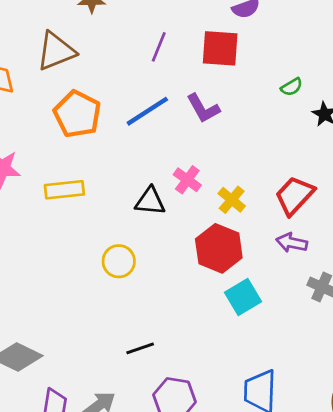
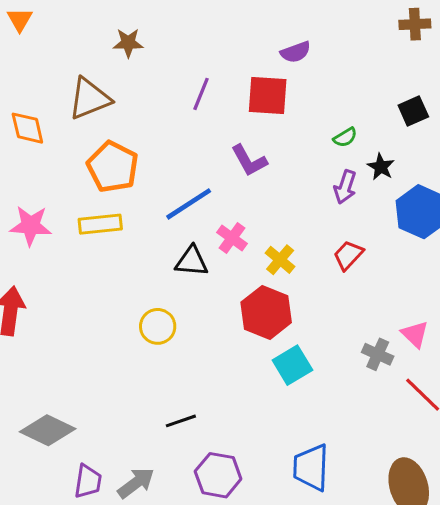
blue line: (147, 111) -> (189, 204), moved
yellow rectangle: (64, 190) -> (100, 224), moved
red trapezoid: (295, 195) -> (348, 255), size x0.7
purple arrow: (292, 243) -> (345, 187), moved, turned -84

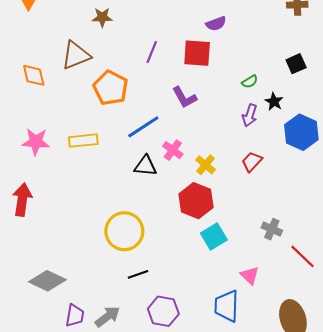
orange pentagon: (113, 167) -> (111, 88), moved
yellow circle: (158, 326) -> (124, 231), moved, size x1.6
pink triangle: (415, 334) -> (250, 275), moved

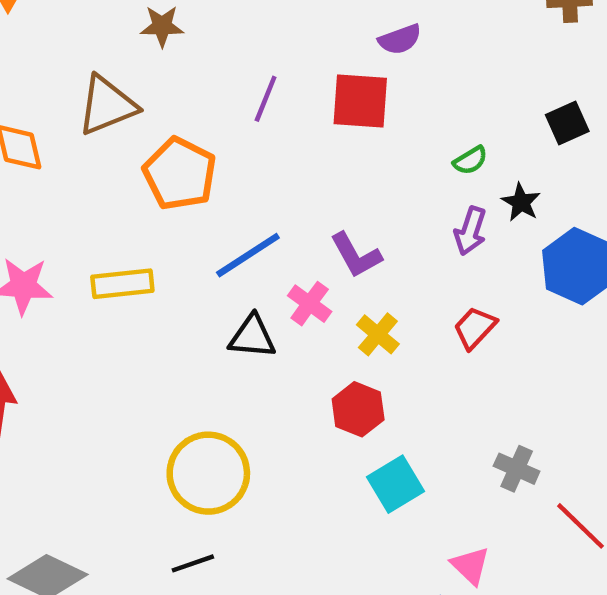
purple L-shape: (184, 97) -> (356, 255), moved
red hexagon: (196, 201) -> (358, 409), size x0.7
black line: (138, 274) -> (193, 563), moved

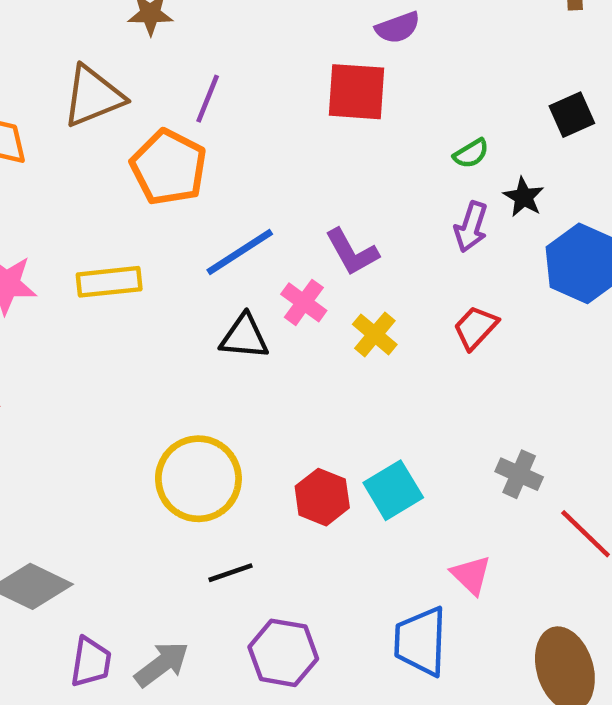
purple line: (266, 99) -> (208, 99), moved
red hexagon: (358, 409) -> (322, 497), moved
black line: (193, 563) -> (231, 573), moved

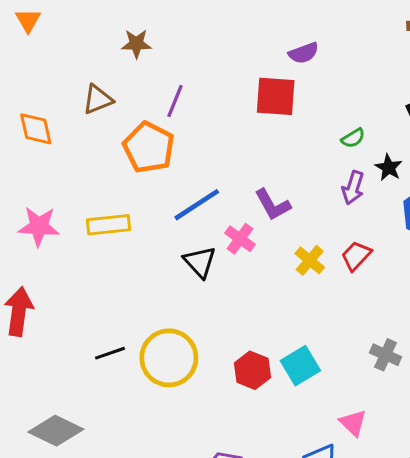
brown triangle: (93, 96) -> (98, 99), size x0.7
yellow cross: (375, 334) -> (310, 260), moved
black triangle: (244, 337) -> (200, 262), turned 42
black line: (231, 573) -> (110, 353), moved

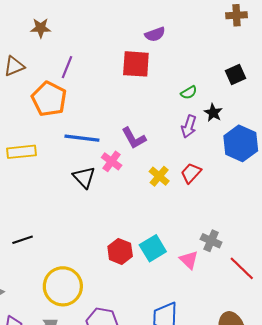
blue line: (197, 205) -> (82, 138), turned 40
yellow circle: (169, 358) -> (63, 286), moved
pink triangle: (353, 423) -> (189, 260), moved

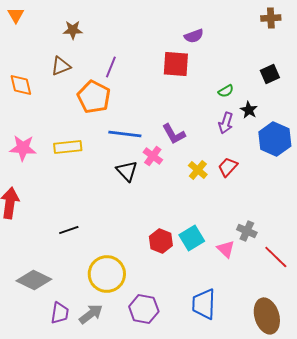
brown star: (41, 28) -> (73, 30), moved

